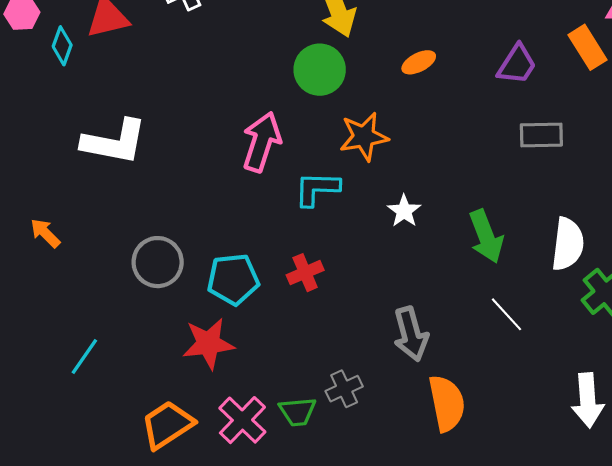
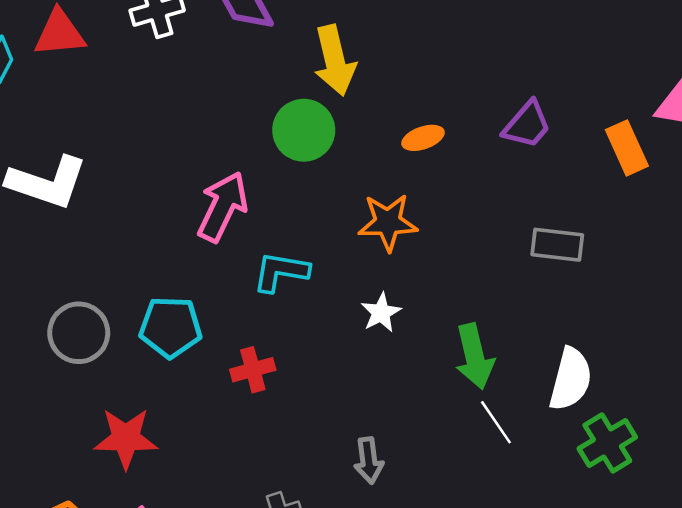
purple trapezoid: (517, 64) -> (527, 125), moved
orange star: (364, 137) -> (388, 222), moved
cyan pentagon: (233, 279) -> (170, 327), moved
white line: (506, 314) -> (496, 422), moved
gray arrow: (411, 334) -> (369, 460), size x0.7

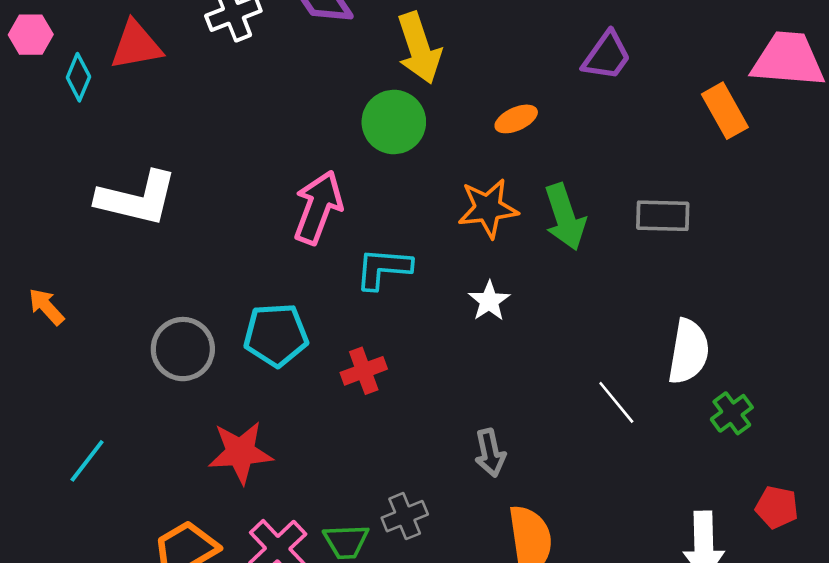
purple trapezoid: (527, 125) -> (607, 56), moved
green arrow: (475, 356) -> (565, 217), moved
green cross: (607, 443) -> (732, 413), size x0.7

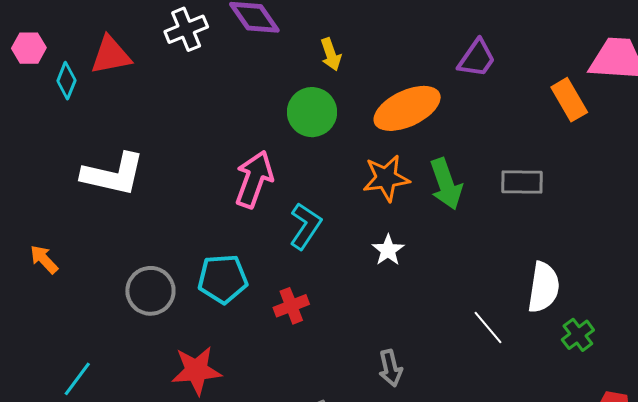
yellow arrow: (419, 48) -> (331, 54), size x0.6
orange ellipse: (516, 119) -> (407, 108), size x2.0
cyan L-shape: (383, 268) -> (305, 226), turned 120

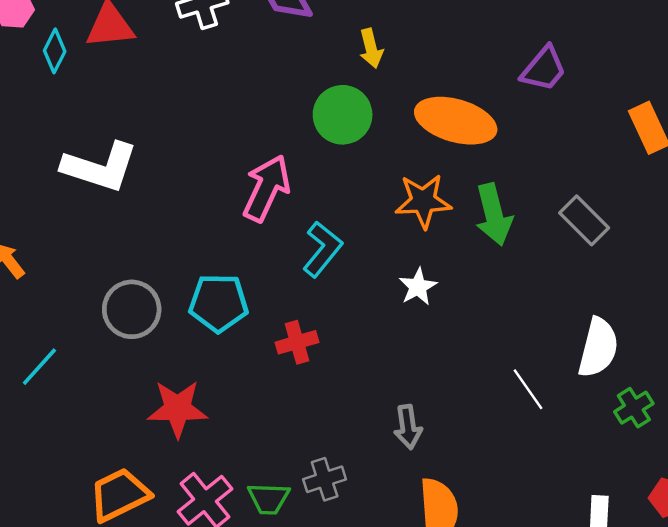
orange ellipse: (407, 108) -> (456, 121), turned 36
gray rectangle: (522, 182) -> (584, 220), turned 39
cyan line: (77, 379) -> (39, 367), moved

